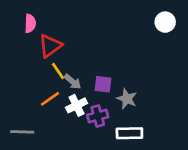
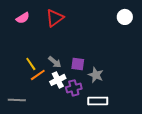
pink semicircle: (30, 23) -> (23, 18), turned 56
red triangle: (50, 46) -> (55, 18), moved
yellow line: (58, 71) -> (31, 64), moved

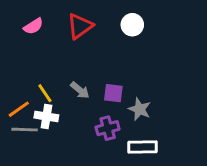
white circle: (125, 17) -> (132, 25), moved
orange line: (38, 75) -> (19, 109), moved
white cross: (58, 80) -> (46, 116), moved, turned 35
gray line: (17, 100) -> (25, 130), moved

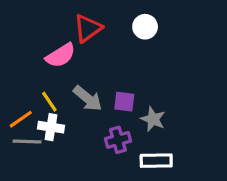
pink semicircle: (33, 26) -> (61, 55), moved, size x1.4
gray arrow: (80, 90) -> (88, 98), size x1.4

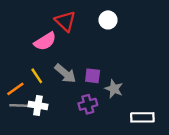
red triangle: (88, 28) -> (65, 21), turned -40
white cross: (51, 127) -> (38, 105), moved
white rectangle: (156, 161) -> (142, 117), moved

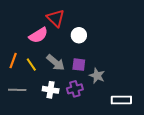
white circle: (108, 20) -> (79, 35), moved
orange line: (15, 89) -> (13, 61), moved, turned -35
white cross: (38, 105) -> (51, 90), moved

